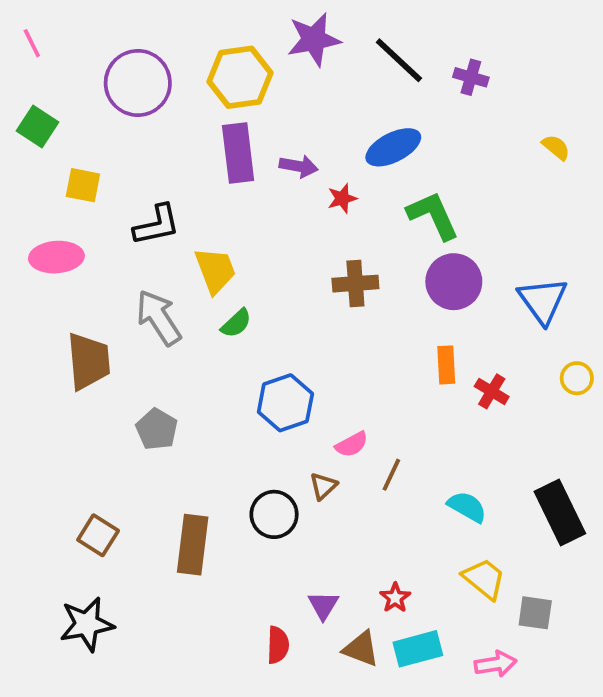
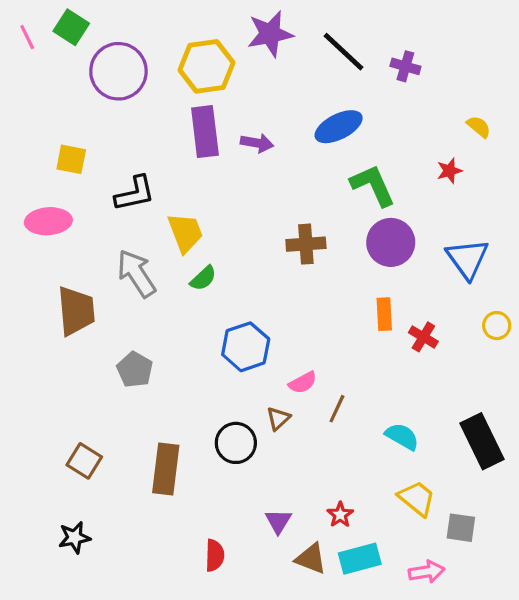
green square: (38, 126) -> (71, 27), moved
red star: (342, 198) -> (449, 171), moved
black star: (87, 624) -> (74, 537), size x0.7
red semicircle: (278, 645) -> (215, 555), moved

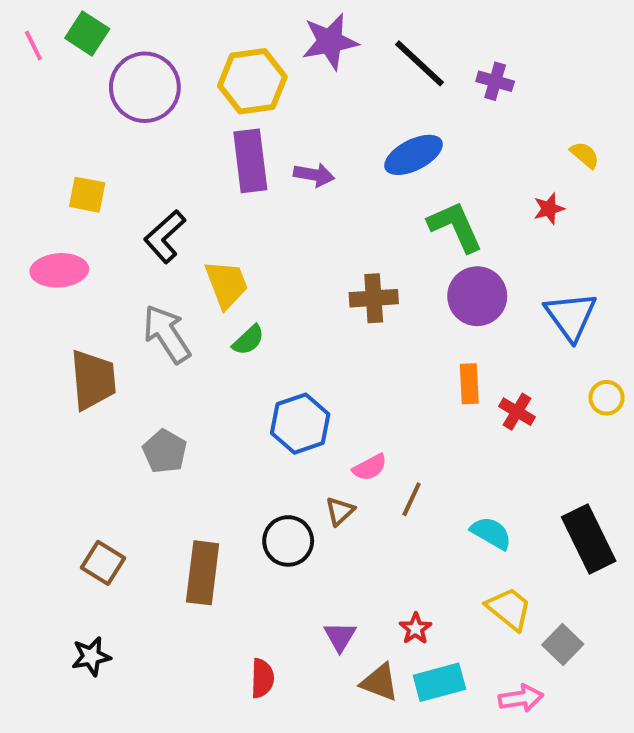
black L-shape: (135, 194) -> (165, 237), turned 150
gray square: (461, 528) -> (563, 644), turned 36

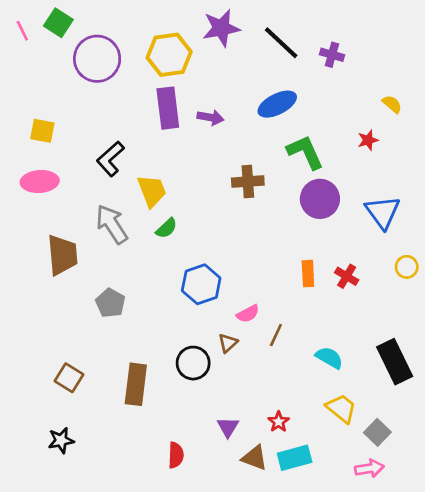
yellow square: (87, 195) -> (42, 131), moved
brown cross: (374, 298) -> (248, 182), moved
orange rectangle: (469, 384) -> (308, 274), moved
pink arrow: (521, 698) -> (369, 468), moved

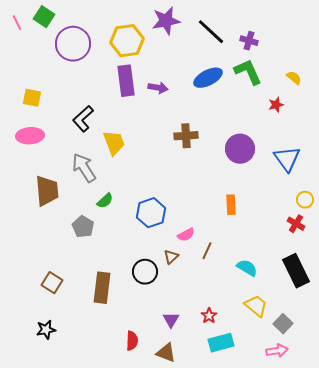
green L-shape: (305, 152) -> (248, 72), moved
green semicircle: (166, 228) -> (105, 201), moved
red cross: (347, 276) -> (296, 224), moved
brown triangle: (255, 458) -> (166, 353), moved

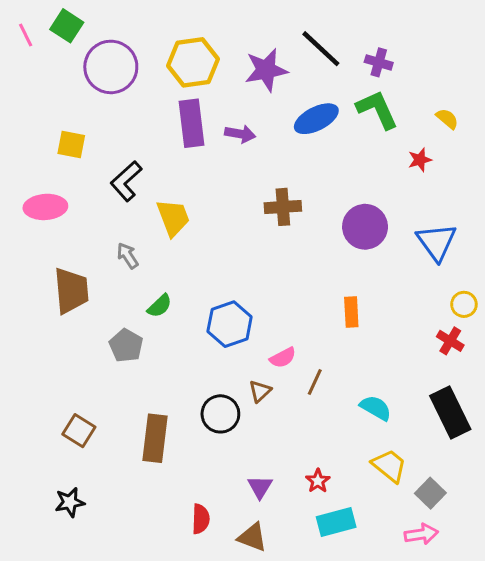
purple star: (166, 21) -> (266, 70), moved
yellow square: (32, 98) -> (71, 145), moved
gray arrow: (84, 168) -> (128, 256), size x0.6

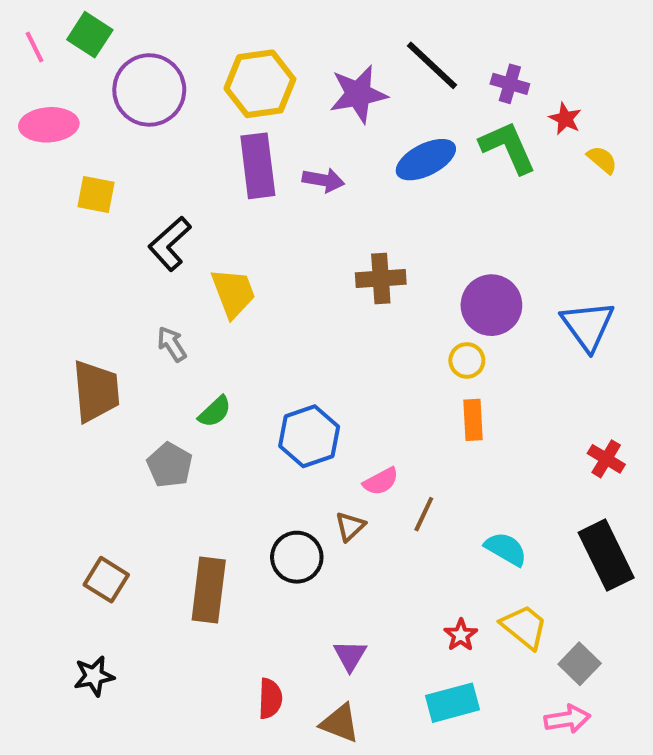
red star: (420, 160) -> (565, 119), moved, turned -30
pink ellipse: (45, 207) -> (49, 125), moved
yellow circle: (464, 304) -> (467, 360), moved
red star: (318, 481) -> (461, 635), moved

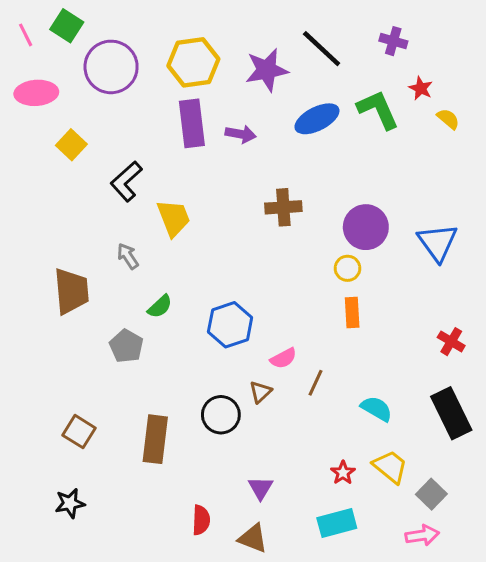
purple cross: (510, 84) -> (393, 41), moved
yellow square: (96, 194) -> (71, 145), turned 32

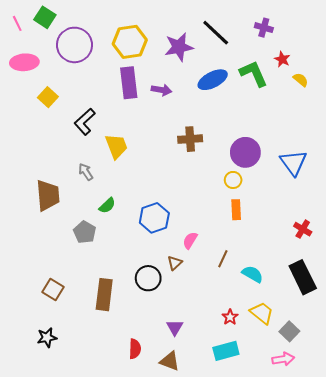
pink semicircle: (283, 358) -> (190, 240), turned 150
brown line: (315, 383) -> (223, 259), moved

